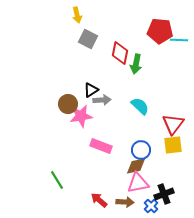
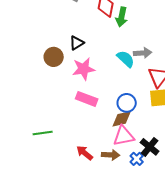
gray arrow: (102, 100) -> (143, 53), moved
pink star: (81, 116) -> (84, 69), moved
green line: (57, 180) -> (43, 133), turned -66
black cross: (164, 194) -> (150, 147), turned -30

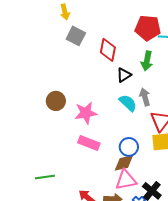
green arrow: (122, 17) -> (147, 61), moved
black triangle: (77, 43) -> (124, 75), moved
gray arrow: (143, 53) -> (145, 97), turned -102

